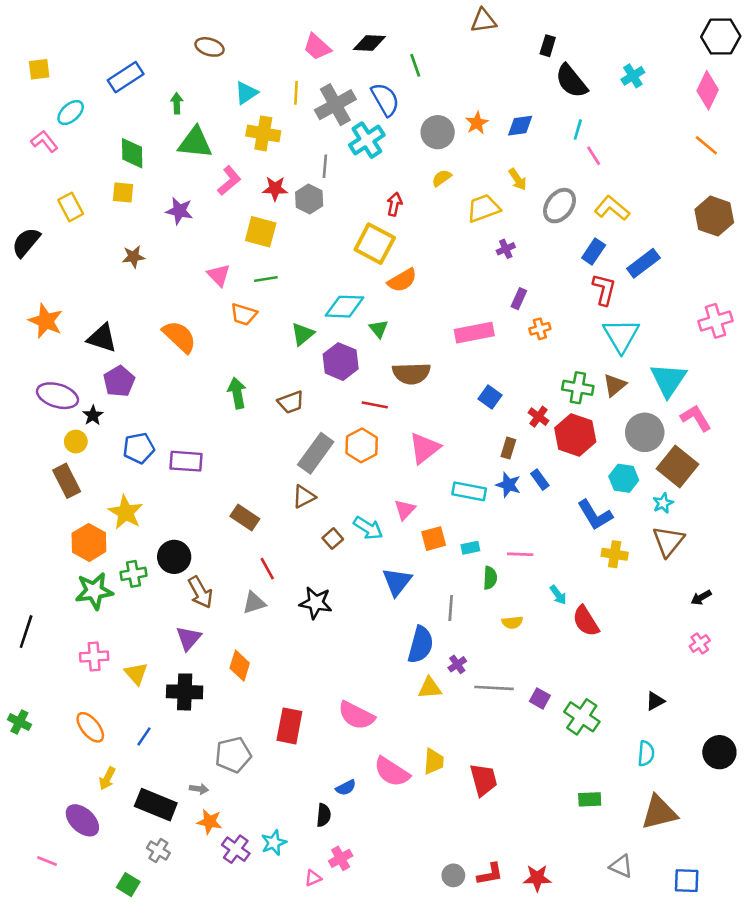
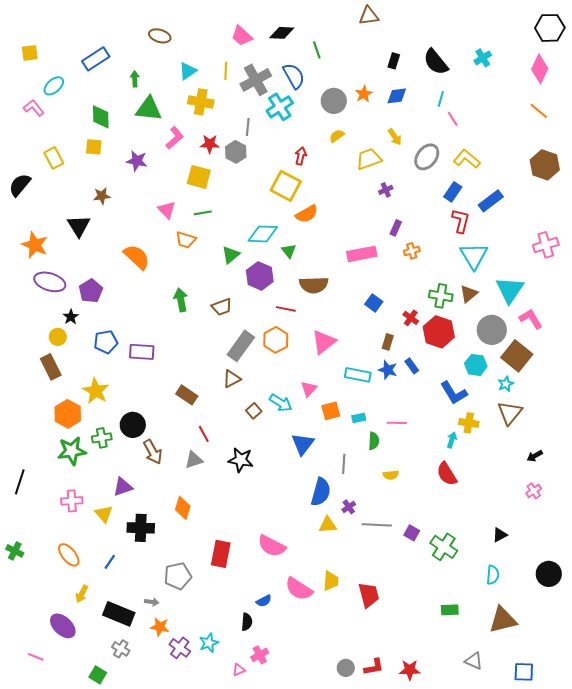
black rectangle: (548, 46) -> (394, 61), moved
black triangle: (102, 338) -> (79, 226), moved, turned 40
purple ellipse: (57, 396) -> (50, 282), moved
cyan arrow: (558, 595) -> (452, 440), moved, turned -126
purple triangle: (189, 638) -> (123, 487), moved, turned 30

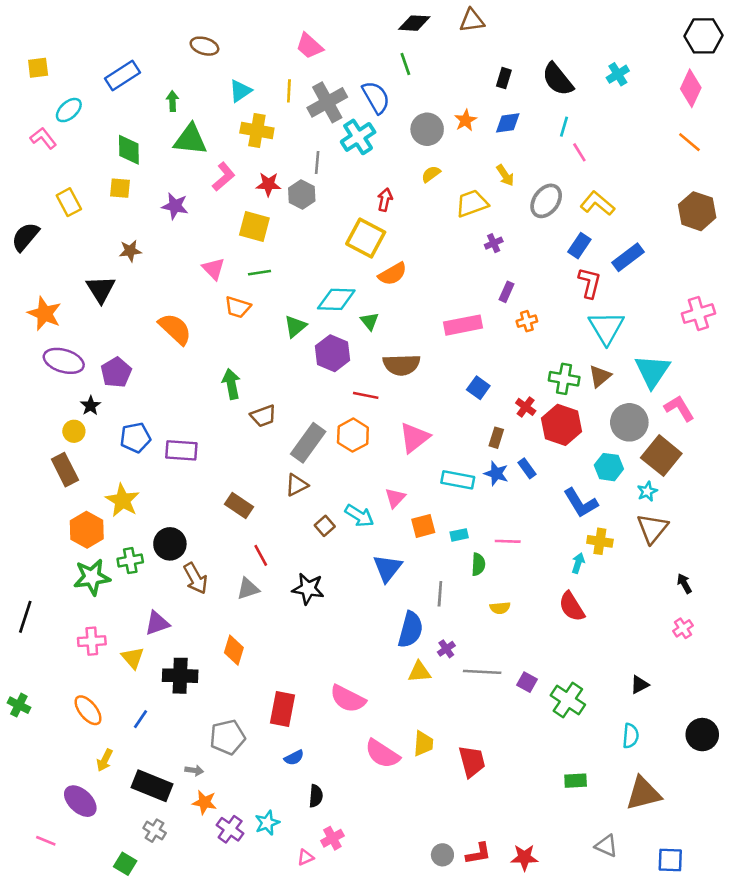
black diamond: (282, 33) -> (414, 23), moved
brown trapezoid: (222, 307) -> (263, 416), moved
black arrow: (535, 456) -> (684, 584), turned 91
blue semicircle: (264, 601) -> (294, 758), moved

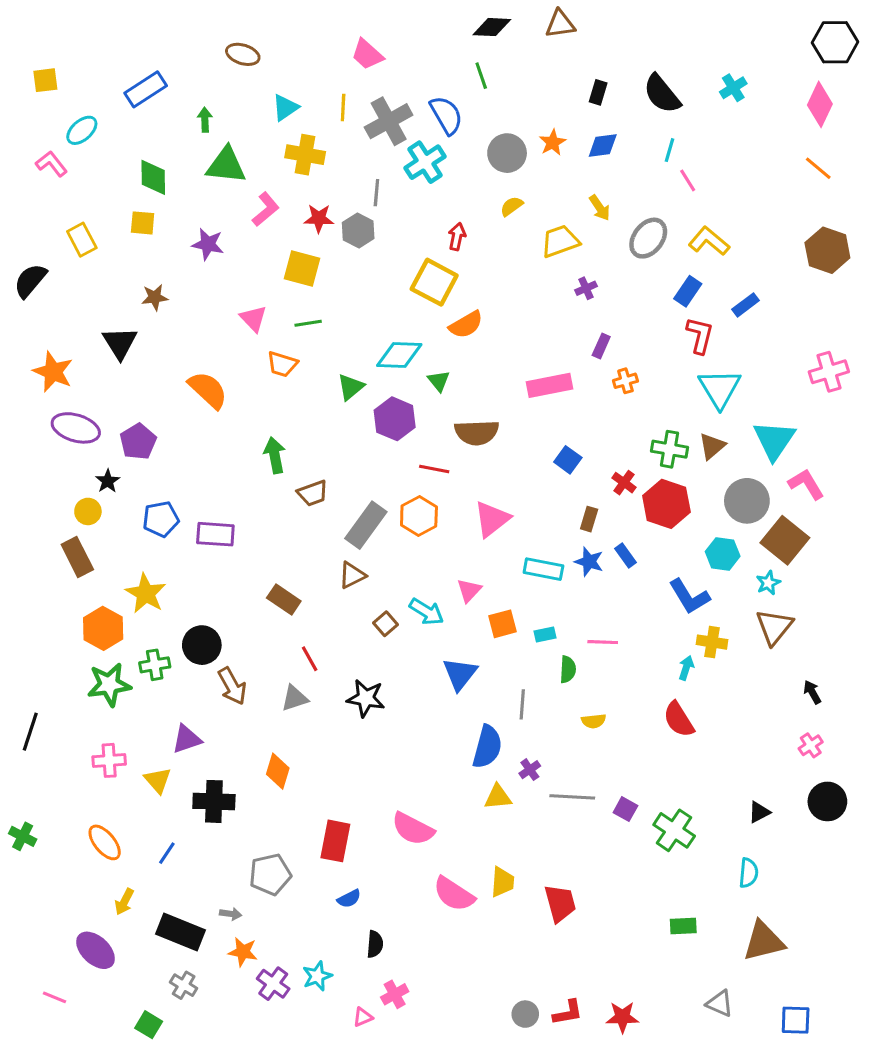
blue rectangle: (628, 257) -> (745, 305), size x0.7
black circle: (702, 735) -> (827, 801), moved

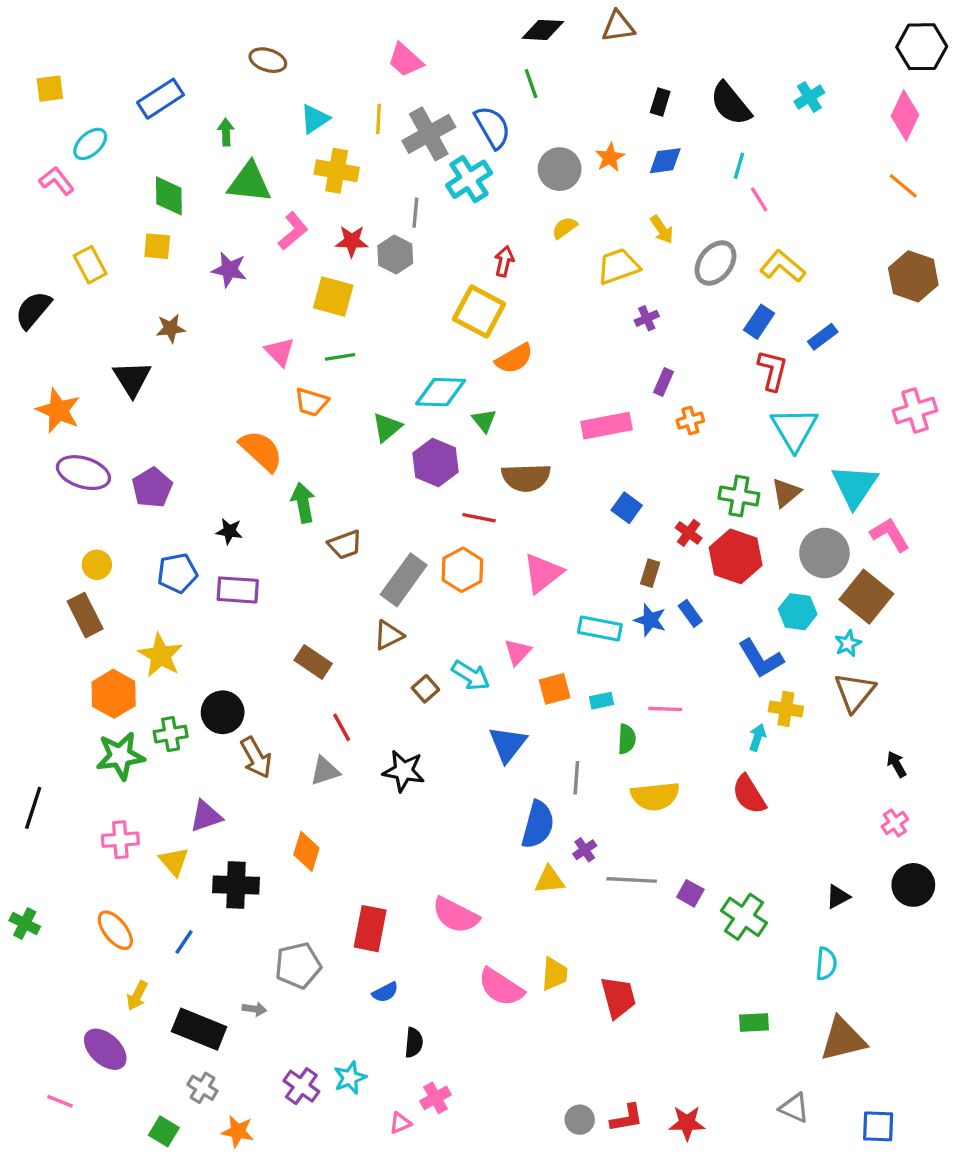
orange semicircle: (208, 390) -> (261, 451), moved
black star: (108, 481) -> (229, 531), moved, turned -30
yellow semicircle: (594, 721) -> (655, 796), size x1.8
orange star: (243, 952) -> (238, 1131), moved

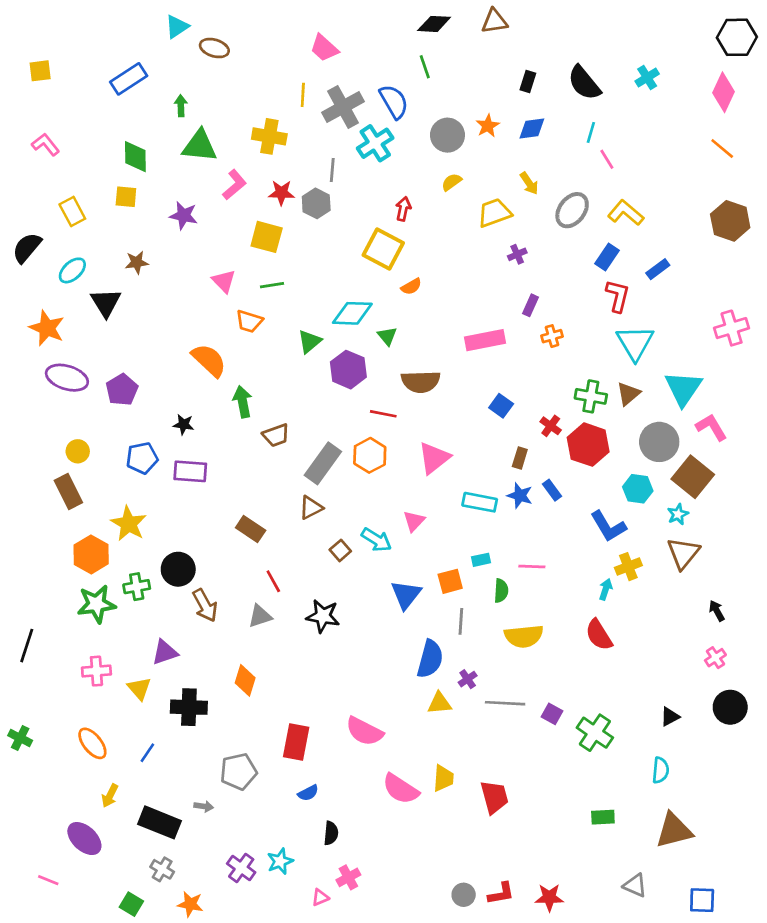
cyan triangle: (315, 119) -> (177, 27), moved
cyan ellipse: (90, 144) -> (72, 270), moved
orange semicircle: (514, 359) -> (411, 287), size x0.7
orange square: (555, 689) -> (450, 581), moved
yellow cross: (786, 709) -> (628, 567), turned -30

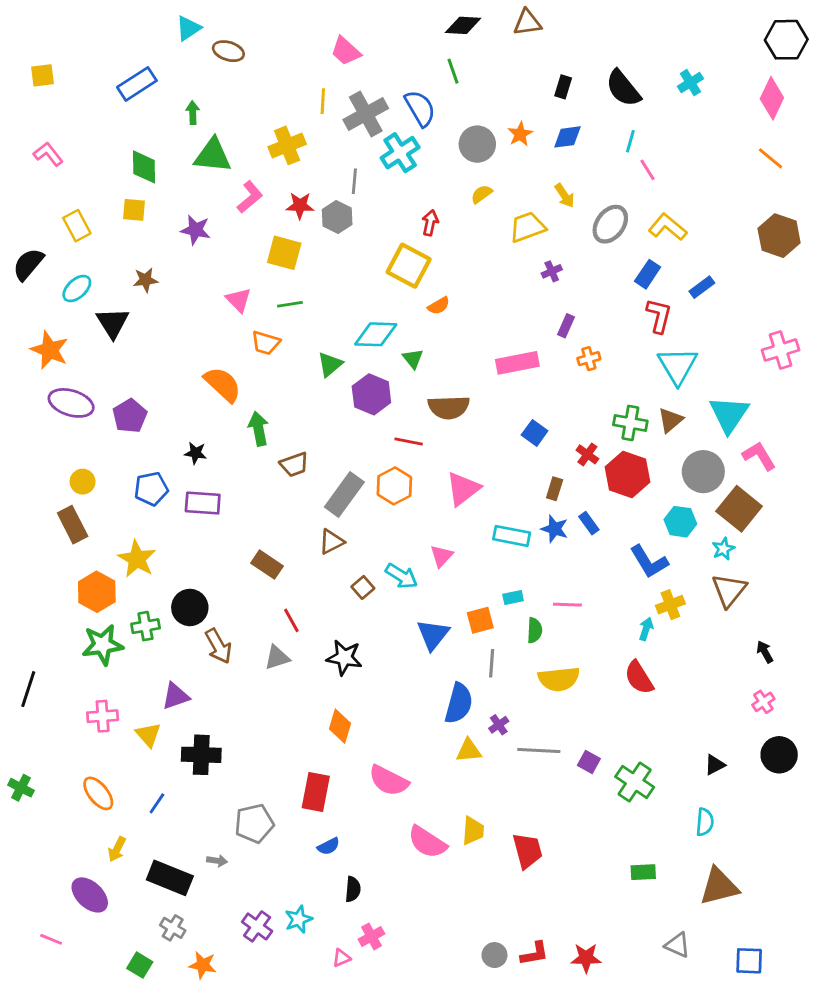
yellow cross: (269, 136) -> (287, 145), turned -32
orange diamond: (245, 680) -> (340, 726), moved

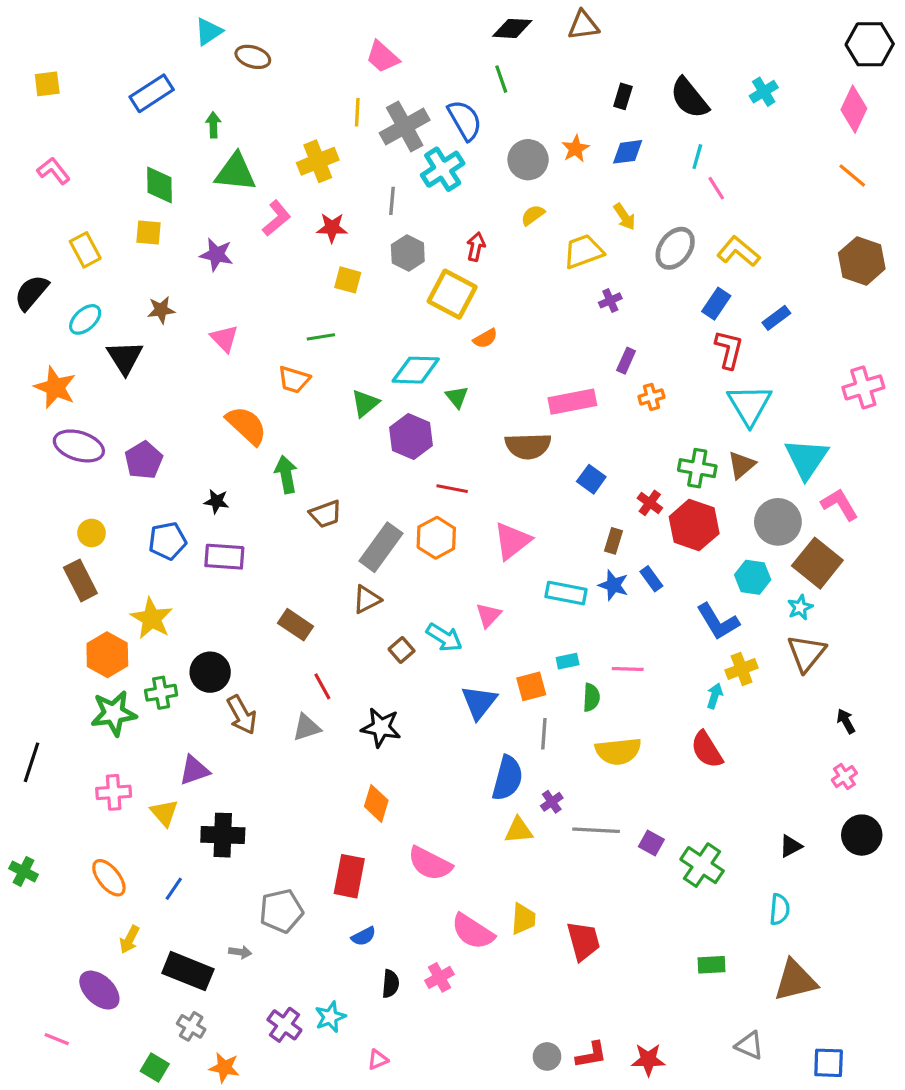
gray hexagon: (337, 217) -> (408, 253), moved
yellow square: (284, 253) -> (348, 280), moved, size x0.7
pink triangle: (238, 300) -> (224, 338), moved
brown semicircle: (449, 407) -> (528, 446), moved
pink cross: (371, 936) -> (439, 977), moved

